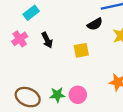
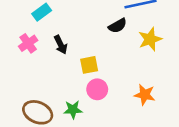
yellow square: (81, 50) -> (89, 65), moved
pink circle: (78, 95) -> (97, 89), moved

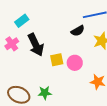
black arrow: (61, 45) -> (36, 45), size x1.6
pink circle: (97, 89) -> (75, 63), moved

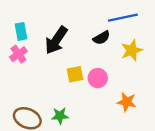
cyan rectangle: (22, 21) -> (21, 31), moved, turned -64
black arrow: (36, 45) -> (56, 40), moved, turned 60

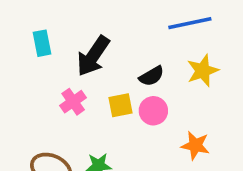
black semicircle: (102, 38) -> (152, 76), moved
pink cross: (18, 54) -> (73, 102), moved

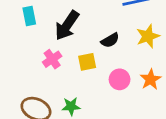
pink circle: (153, 111) -> (120, 79), moved
orange star: (195, 145) -> (151, 79), moved, turned 30

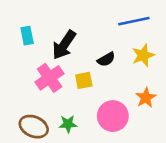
pink cross: (52, 59) -> (50, 78), size x1.5
pink circle: (120, 79) -> (113, 116), moved, size x1.5

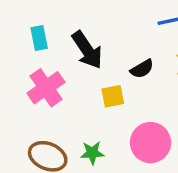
black arrow: (64, 45) -> (87, 50), turned -68
pink cross: (50, 78) -> (46, 88), moved

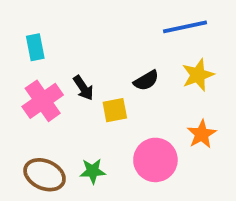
black arrow: (87, 50) -> (83, 88), moved, size x0.6

